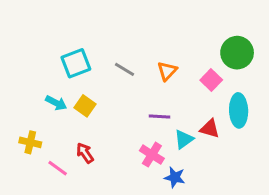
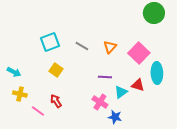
green circle: (237, 53) -> (154, 13), moved
pink square: (211, 80) -> (139, 53), size x1.5
cyan arrow: (56, 103) -> (14, 72), moved

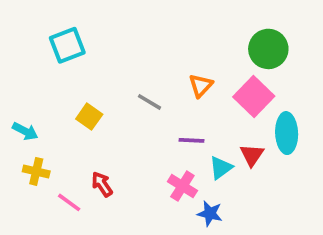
green circle: (154, 13) -> (268, 49), moved
cyan square: (50, 42) -> (67, 45), moved
gray line: (82, 46) -> (150, 102), moved
yellow square: (56, 70) -> (89, 117), moved
red triangle: (138, 85) -> (252, 155), turned 48

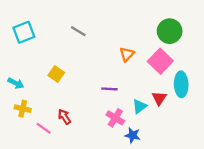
cyan square: (67, 45) -> (24, 32), moved
gray line: (150, 102) -> (78, 31), moved
purple line: (192, 140) -> (109, 89), moved

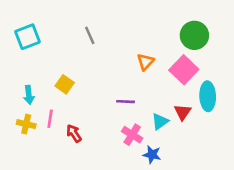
gray line: (78, 31) -> (90, 35), turned 35
cyan arrow: (16, 83) -> (29, 95), moved, turned 56
pink line: (44, 128) -> (50, 119), moved, turned 63

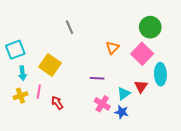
cyan square: (28, 37) -> (15, 50), moved
yellow square: (65, 84) -> (50, 65), size x1.5
yellow cross: (26, 124) -> (20, 96), turned -32
blue star: (152, 155) -> (122, 112), moved

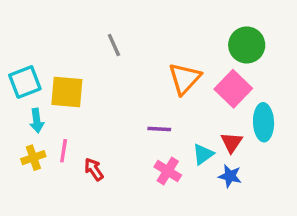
orange triangle: (112, 48) -> (185, 79), size x1.5
yellow square: (50, 65) -> (67, 92), moved, turned -30
blue star: (122, 112) -> (230, 176), moved

